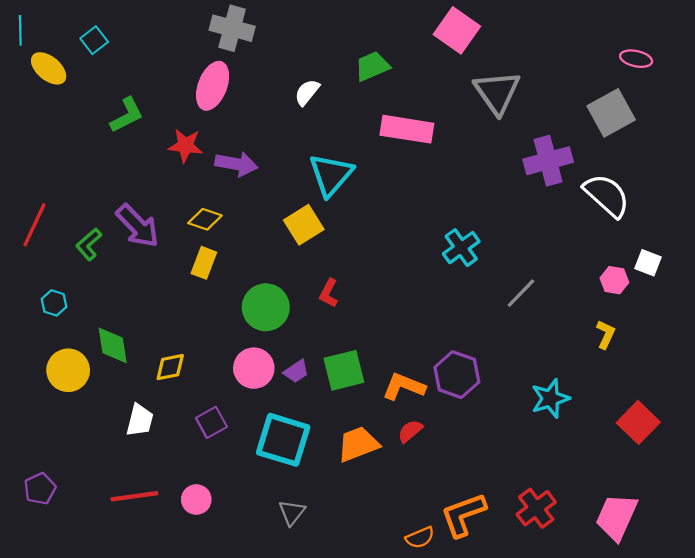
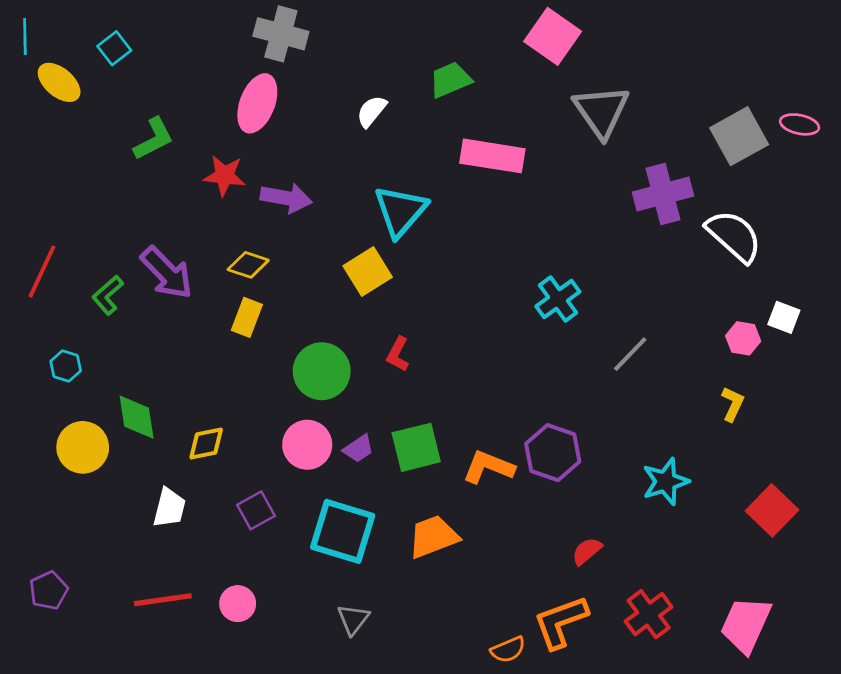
pink ellipse: (636, 59) -> (800, 124), moved
red semicircle: (410, 431) -> (587, 551), moved

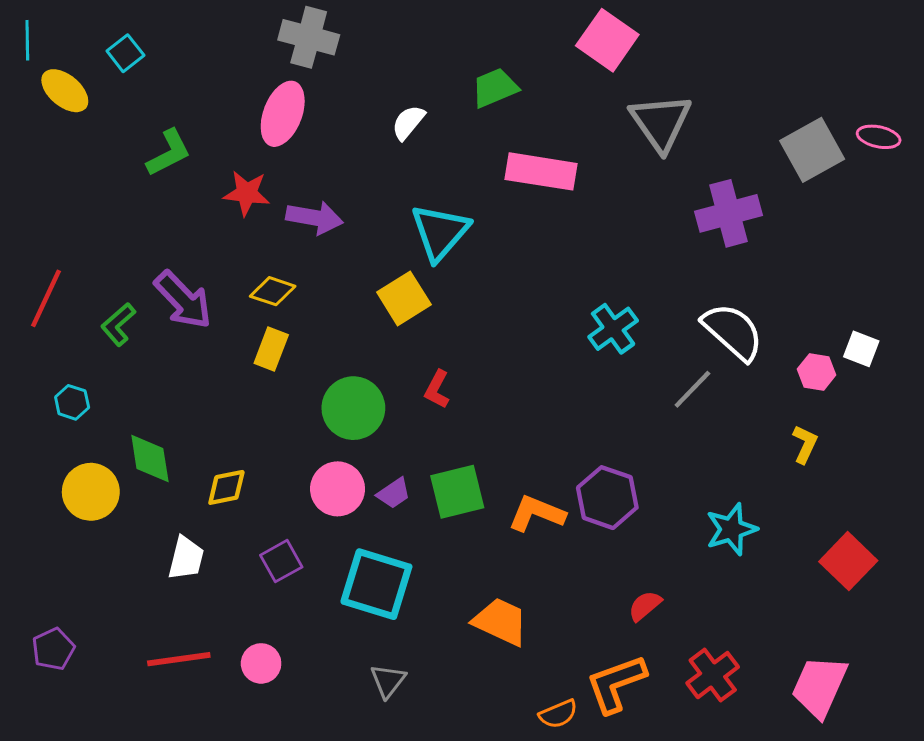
white semicircle: (734, 236) -> (733, 332), moved
orange trapezoid: (433, 537) -> (501, 622), moved, turned 46

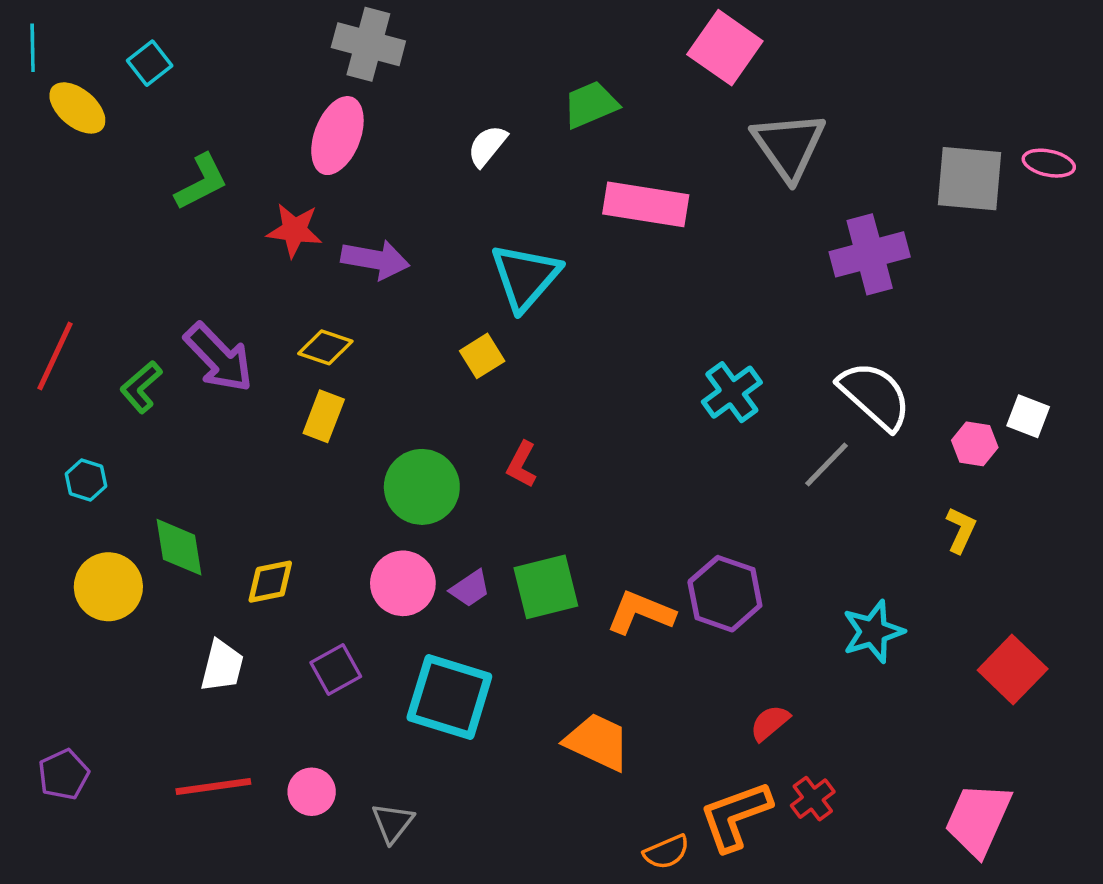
gray square: (812, 150) -> (970, 179), turned 34
yellow square: (404, 298) -> (482, 356), size x0.7
red cross: (713, 675) -> (813, 799), moved, size x0.7
gray triangle: (388, 681) -> (393, 823), moved

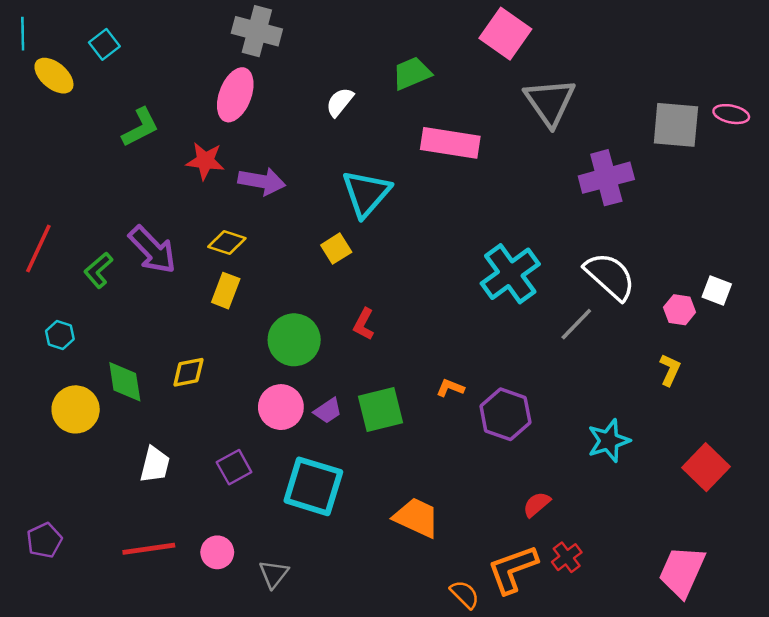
cyan cross: (732, 392) -> (510, 274), size x1.4
yellow diamond: (270, 582) -> (188, 372), moved
orange L-shape: (641, 613) -> (450, 388), moved, size x0.6
orange semicircle: (666, 852) -> (465, 594), turned -112

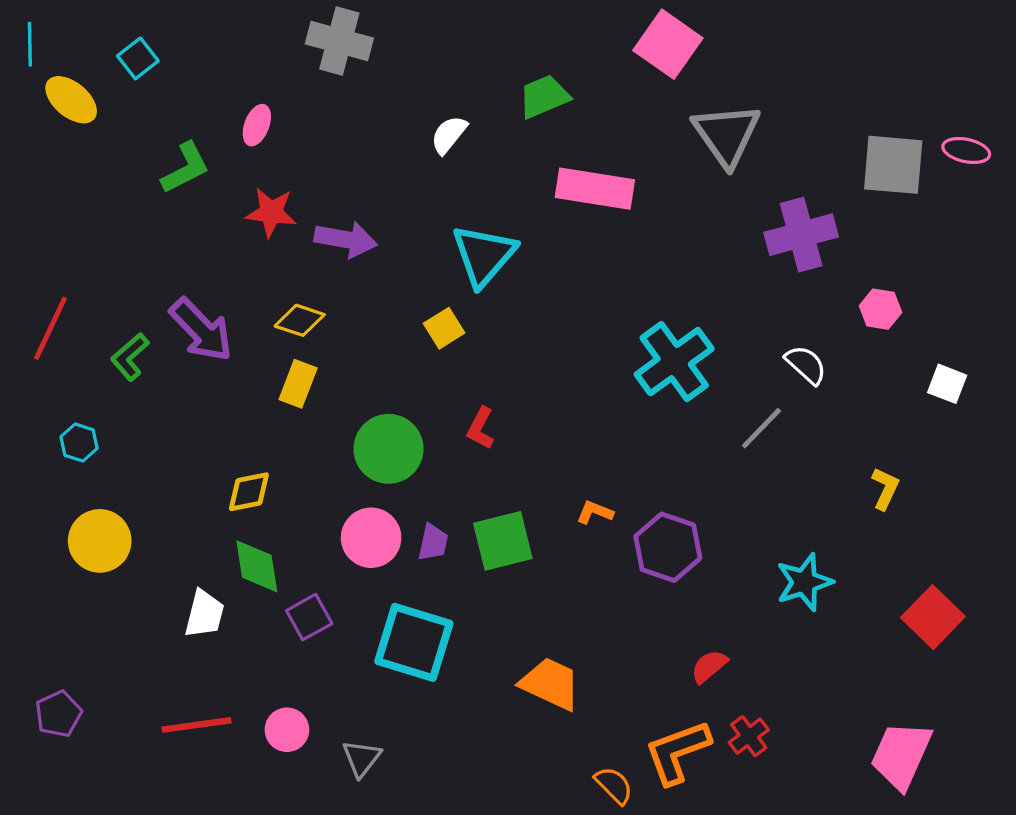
pink ellipse: (235, 95) -> (257, 125), moved, size x0.6
white semicircle: (610, 276) -> (806, 365), size x0.6
pink hexagon: (680, 310) -> (881, 309), moved
green diamond: (125, 382) -> (257, 566), moved
purple trapezoid: (328, 411) -> (433, 542), turned -44

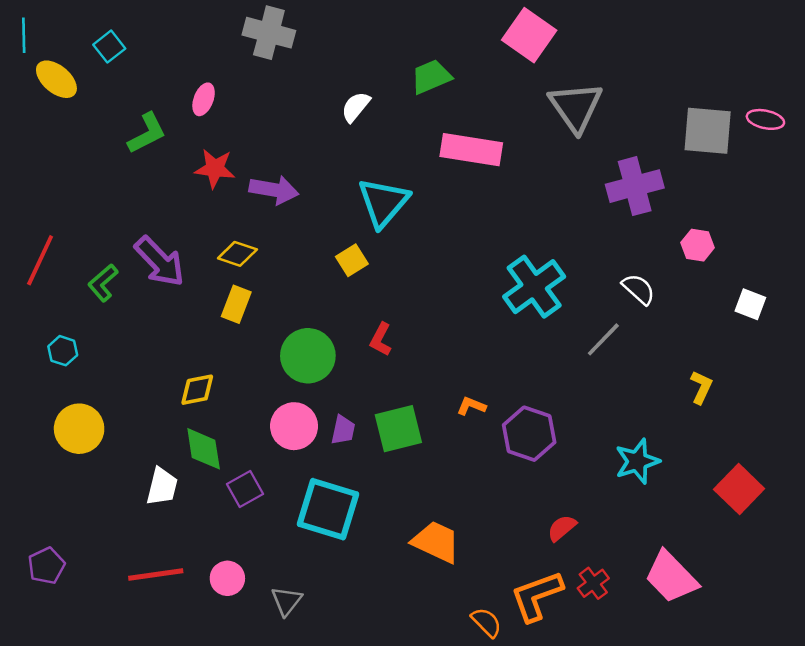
pink trapezoid: (901, 755) -> (671, 577), moved, turned -68

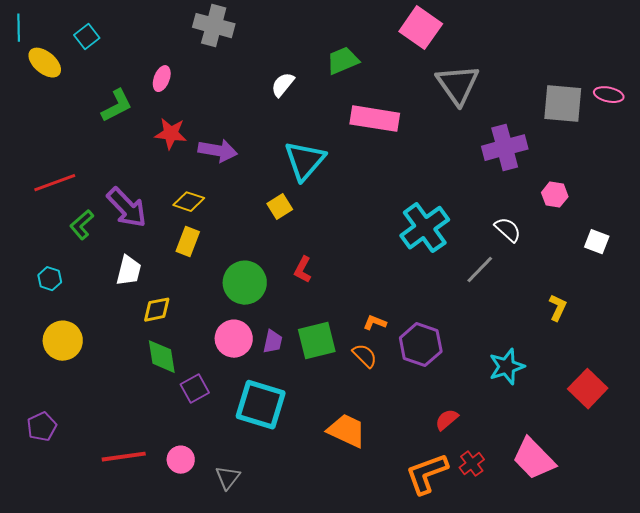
red line: (40, 260) -> (55, 183), moved, turned 45
white trapezoid: (162, 486) -> (129, 271), moved
purple pentagon: (46, 566) -> (42, 427), moved
orange semicircle: (486, 622) -> (365, 356), moved

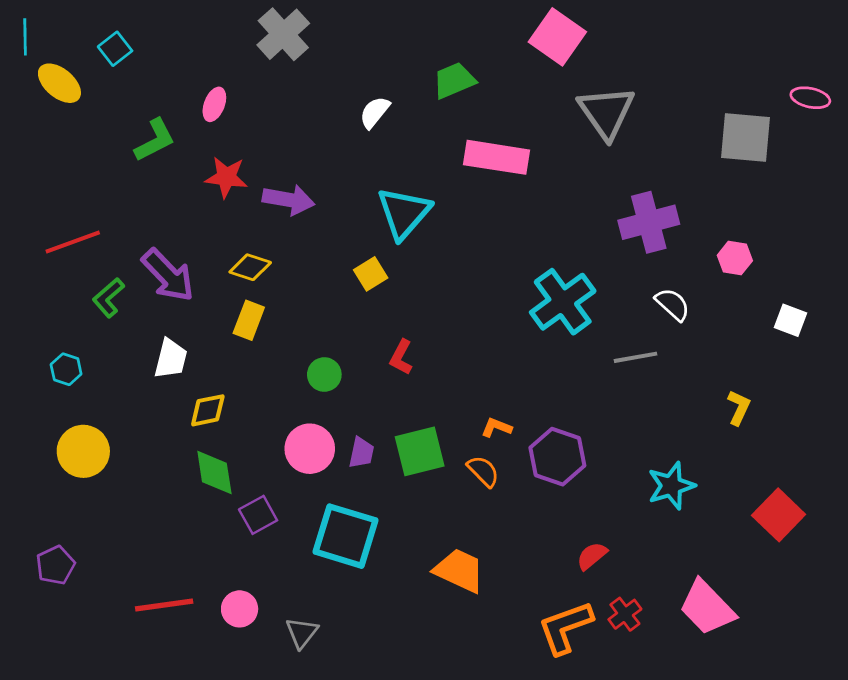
gray cross: (214, 26) -> (283, 34), turned 33
pink ellipse: (609, 95) -> (810, 98), moved
purple cross: (505, 148) -> (649, 222), moved
gray line: (480, 270) -> (636, 357), turned 36
green circle: (245, 283) -> (324, 375), size x0.6

